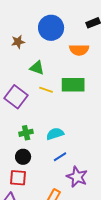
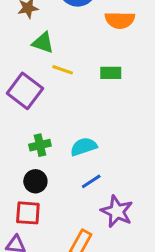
green triangle: (37, 68) -> (43, 43), moved
green rectangle: (73, 85) -> (111, 73), size x0.6
yellow line: (46, 90) -> (63, 70), moved

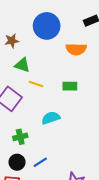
cyan semicircle: (84, 147) -> (51, 118), moved
blue line: (91, 181) -> (40, 162), moved

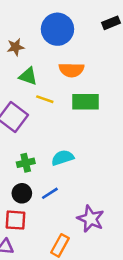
orange semicircle: (76, 49) -> (71, 70), moved
green rectangle: (70, 86) -> (85, 102), size x1.5
cyan semicircle: (51, 118) -> (63, 158), moved

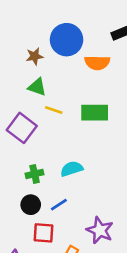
brown star: (16, 47) -> (35, 56), moved
orange semicircle: (71, 70) -> (97, 63), moved
red square: (16, 220) -> (43, 233), moved

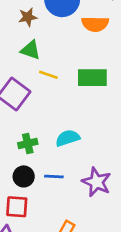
blue line: (59, 205) -> (54, 176), turned 36
purple star: (100, 230) -> (96, 182), moved
red square: (43, 233) -> (17, 207), moved

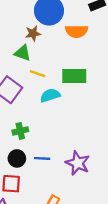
brown star: (28, 17) -> (33, 33), moved
cyan semicircle: (68, 138) -> (50, 95), moved

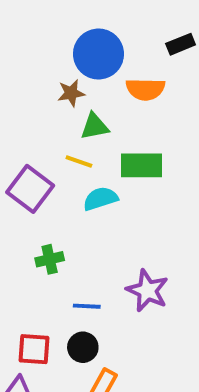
green triangle: (23, 53) -> (95, 126), moved, turned -30
black circle: (17, 158) -> (83, 347), moved
purple star: (78, 163) -> (147, 291), moved

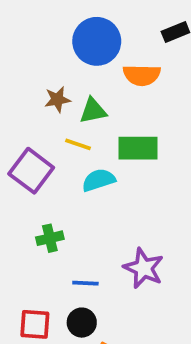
brown star: (71, 93) -> (57, 99), moved

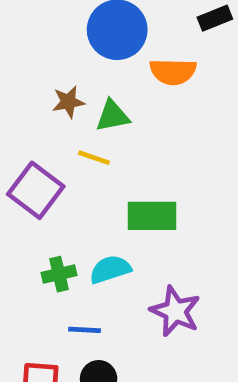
green rectangle: (138, 148) -> (152, 216), moved
cyan semicircle: (99, 180) -> (110, 269), moved
blue line: (85, 283) -> (85, 330), moved

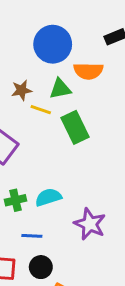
green triangle: (113, 116) -> (60, 89), moved
yellow line: (94, 158) -> (41, 110), moved
green rectangle: (152, 216) -> (75, 127), moved, turned 64

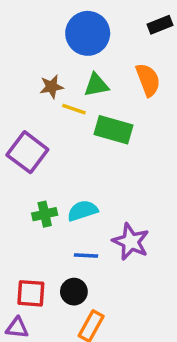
orange semicircle: (88, 71) -> (148, 80), moved, turned -112
green rectangle: (75, 127) -> (114, 130), turned -48
blue line: (32, 236) -> (86, 255), moved

